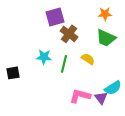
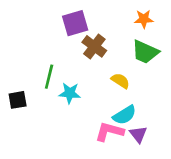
cyan star: (44, 57) -> (70, 93), moved
green line: (64, 64) -> (49, 77), moved
cyan semicircle: (113, 88) -> (125, 115), moved

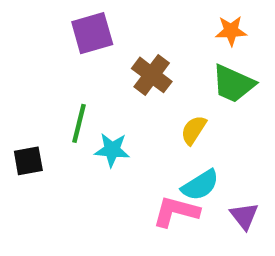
purple square: (75, 23) -> (92, 33), moved
yellow semicircle: (120, 81) -> (194, 130), turned -90
purple triangle: (138, 134) -> (244, 216), moved

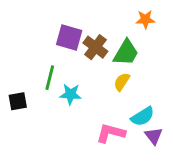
purple square: (92, 33) -> (69, 37), moved, turned 32
green trapezoid: (233, 84) -> (126, 53), moved, turned -84
cyan semicircle: (200, 185) -> (143, 116), moved

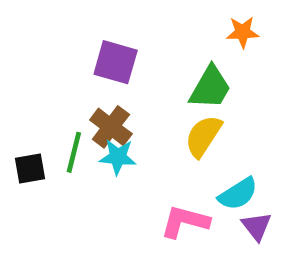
brown cross: (95, 47) -> (111, 127), moved
green line: (50, 78) -> (74, 152), moved
yellow semicircle: (122, 82) -> (203, 136), size x1.4

